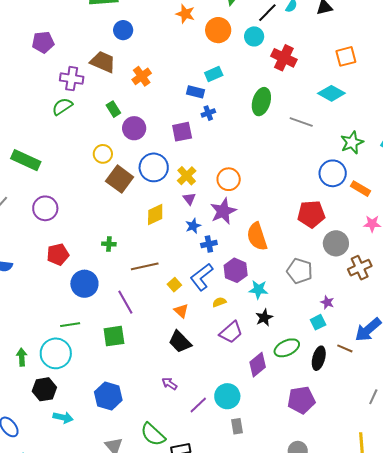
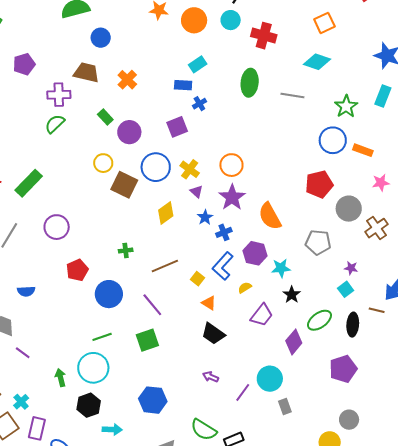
green rectangle: (26, 160) -> (29, 183), turned -60

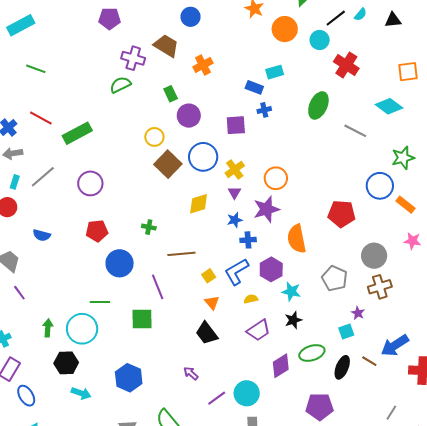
red pentagon: (319, 184) -> (342, 214), moved
brown cross: (376, 228) -> (380, 287), moved

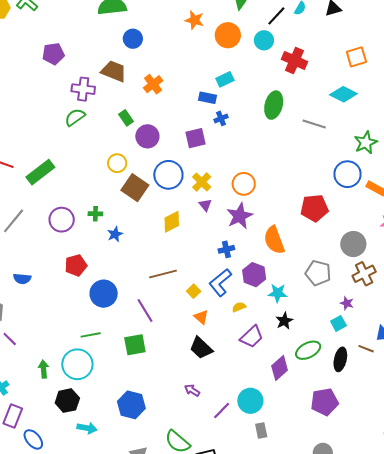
blue star: (235, 220) -> (115, 234), moved
green cross: (149, 227) -> (95, 214), moved

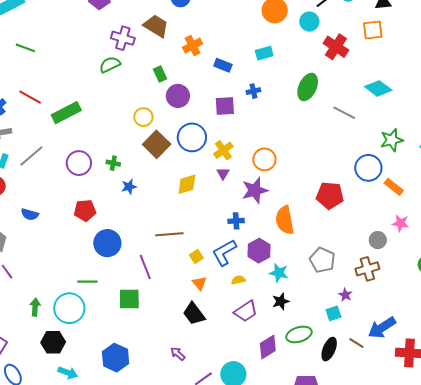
orange square: (356, 57) -> (373, 30), moved
blue rectangle: (207, 98) -> (223, 65), moved
gray circle: (353, 244) -> (378, 240), moved, size x0.7

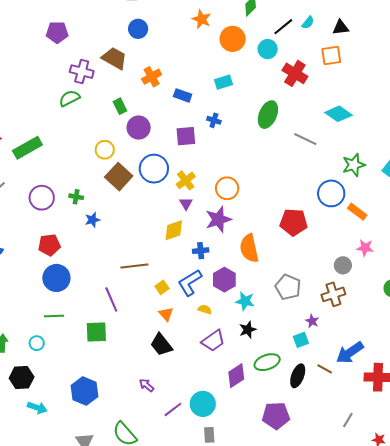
blue cross: (253, 91) -> (214, 120), turned 32
yellow diamond: (187, 184) -> (174, 230), moved
blue circle: (107, 243) -> (56, 278), moved
yellow semicircle: (238, 280) -> (205, 310), turned 32
cyan circle: (69, 308) -> (37, 343), size x0.5

